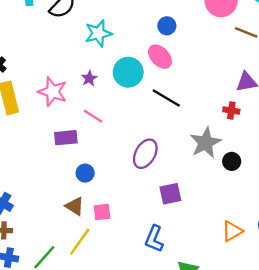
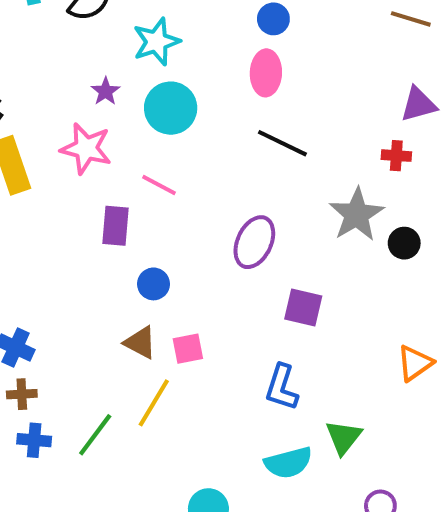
pink ellipse: (160, 57) -> (266, 73), turned 50
cyan circle: (128, 72) -> (171, 108), moved
purple star: (89, 78) -> (106, 91), moved
purple rectangle: (66, 138) -> (115, 226), turned -75
purple square: (170, 194) -> (303, 307), turned 30

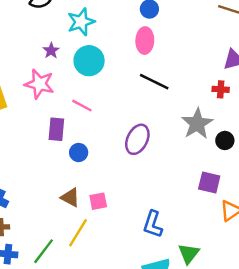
blue circle: (153, 284) -> (79, 153), moved
purple square: (303, 307) -> (209, 182), moved

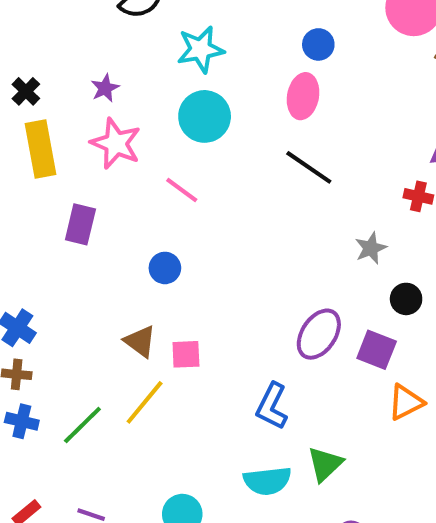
purple star: (51, 51) -> (105, 88), moved
gray star: (197, 124) -> (371, 248), size x0.6
purple rectangle: (56, 129) -> (80, 224), moved
purple ellipse: (137, 139) -> (319, 334), moved
black circle: (225, 140) -> (406, 299), moved

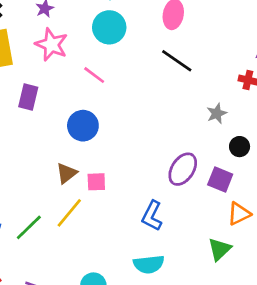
blue circle: (165, 268) -> (83, 126), size x1.5
brown triangle: (140, 341) -> (67, 173), turned 45
green triangle: (325, 464) -> (220, 249), moved

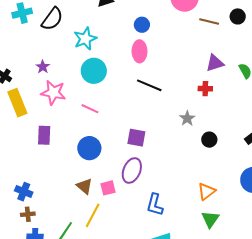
purple ellipse: (183, 169) -> (132, 171), moved
brown triangle: (67, 173) -> (85, 186), turned -30
purple square: (220, 180) -> (136, 138), moved
orange triangle: (239, 214) -> (206, 191), moved

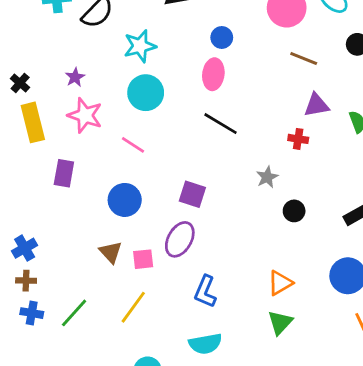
brown line: (209, 21) -> (304, 59), moved
blue cross: (24, 192) -> (25, 248), turned 30
yellow line: (93, 215) -> (133, 307), moved

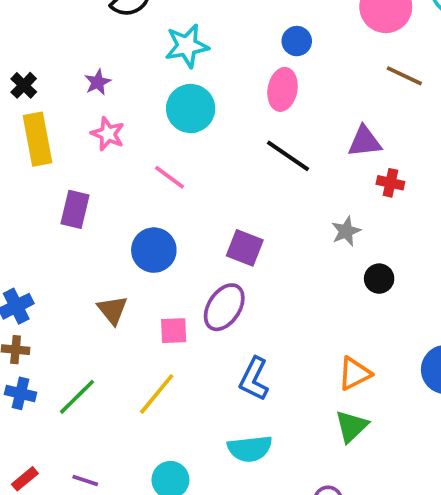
purple triangle: (316, 105) -> (365, 142), moved
pink star: (85, 115) -> (108, 134), size x0.7
brown triangle: (111, 252) -> (112, 310), moved

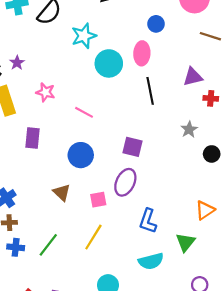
blue circle: (297, 41) -> (156, 24), moved
purple star: (98, 82) -> (17, 63), moved
cyan circle: (191, 109) -> (109, 63), moved
black line: (288, 156) -> (150, 91), turned 52
green triangle: (351, 426) -> (186, 242), moved

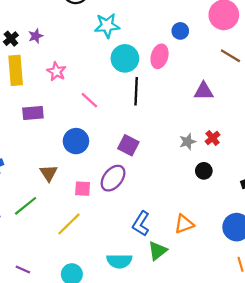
black line: (150, 91) -> (136, 91), moved
red cross: (211, 98) -> (213, 138), moved, turned 32
purple rectangle: (33, 138) -> (33, 113), turned 66
blue L-shape: (148, 221) -> (141, 224), moved
green line: (48, 245) -> (26, 206), moved

